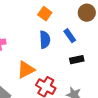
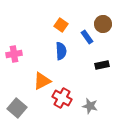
blue rectangle: (70, 36) -> (87, 37), moved
black rectangle: (77, 60) -> (102, 65), moved

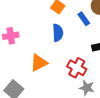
red cross: (62, 98) -> (77, 68), moved

